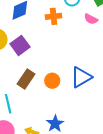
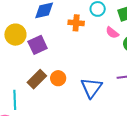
blue triangle: (81, 77) -> (91, 88), turned -35
orange circle: (52, 81) -> (58, 78), moved

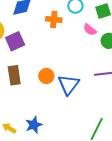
orange circle: (58, 78) -> (46, 76), moved
brown rectangle: (37, 79) -> (14, 75), turned -54

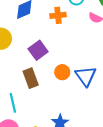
purple square: (15, 41) -> (38, 50), moved

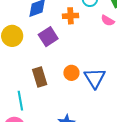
purple square: (38, 50) -> (48, 37), moved

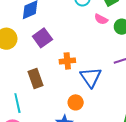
orange cross: (71, 16) -> (67, 61), moved
orange circle: (71, 73) -> (76, 102), moved

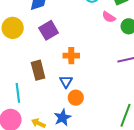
blue triangle: (91, 77) -> (66, 82), moved, size x0.6

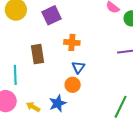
blue triangle: (66, 82) -> (78, 67), moved

